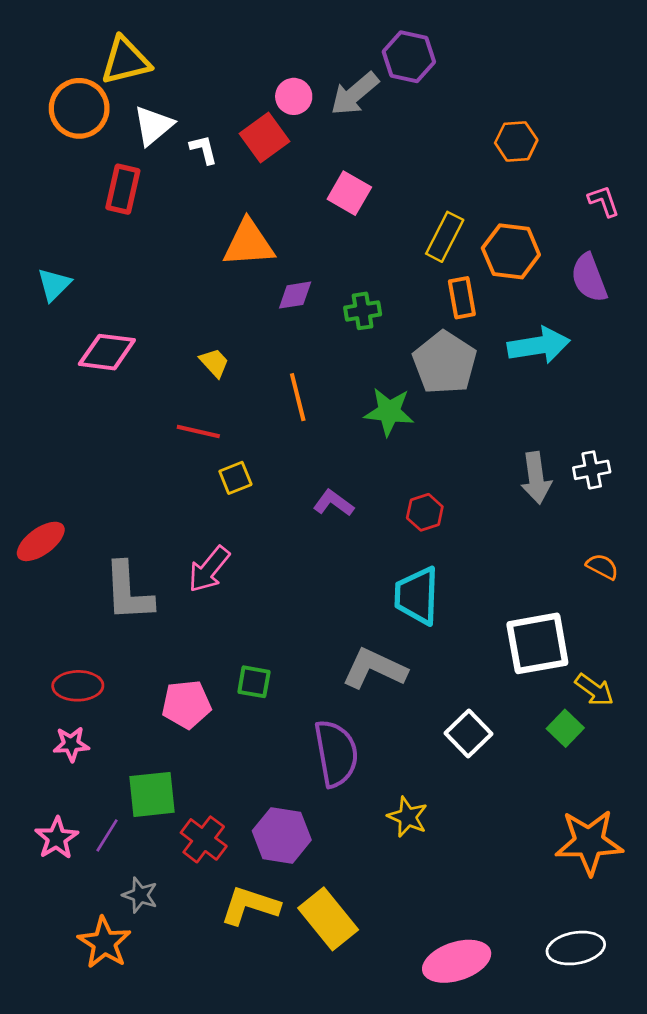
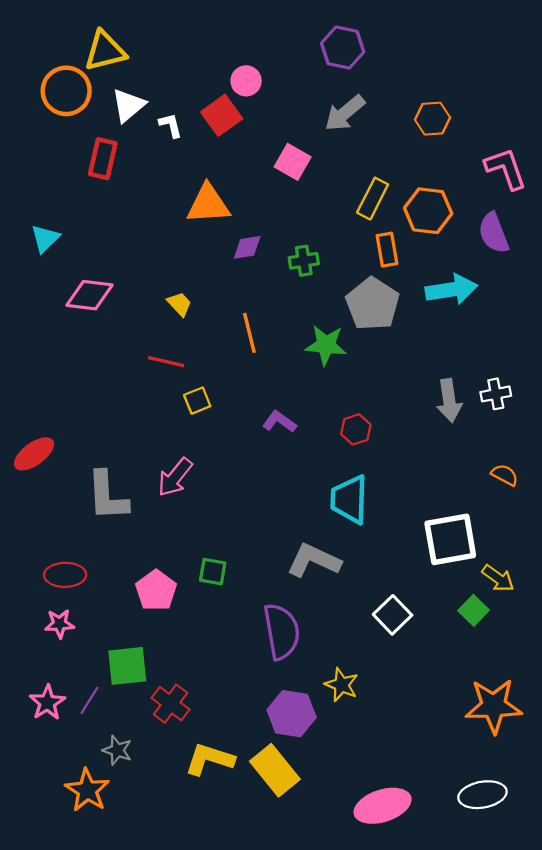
gray arrow: (355, 94) -> (345, 113), moved
pink L-shape: (604, 201) -> (506, 169), size x1.6
pink pentagon: (186, 704) -> (156, 590), turned -30
purple hexagon: (282, 835) -> (292, 714), moved

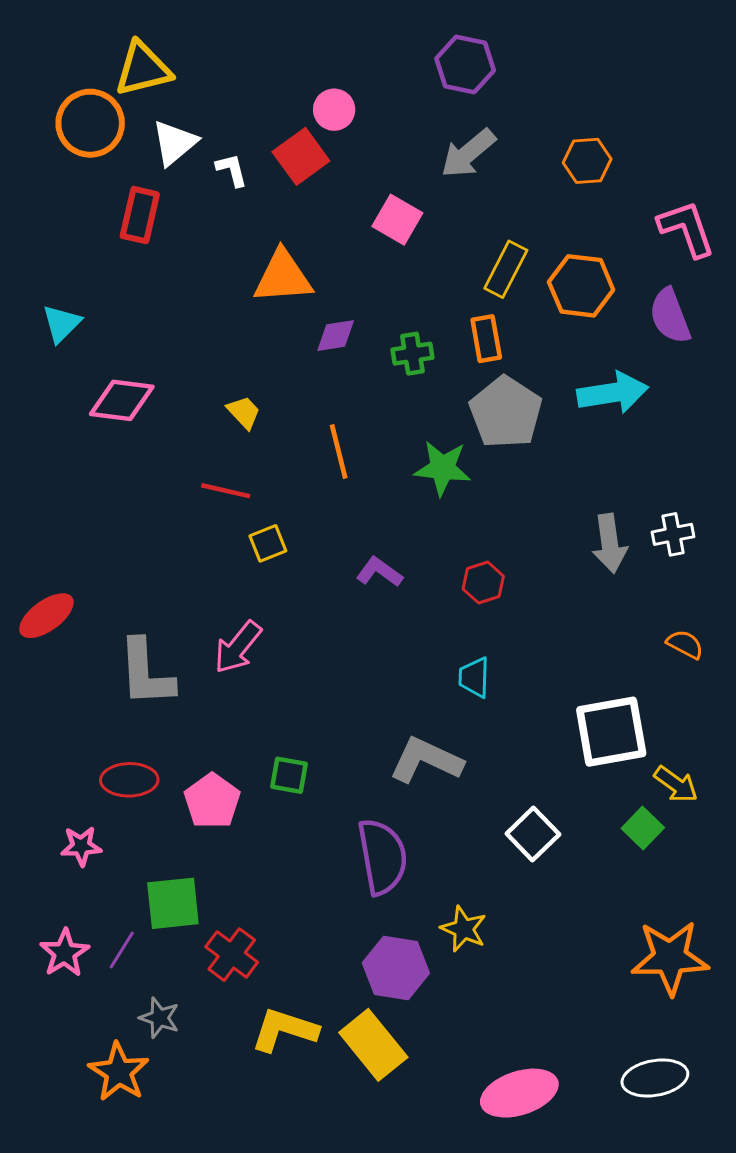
orange rectangle: (387, 250) -> (486, 339), moved
cyan trapezoid: (349, 499) -> (474, 677), size x0.6
red ellipse: (65, 575) -> (129, 780), moved

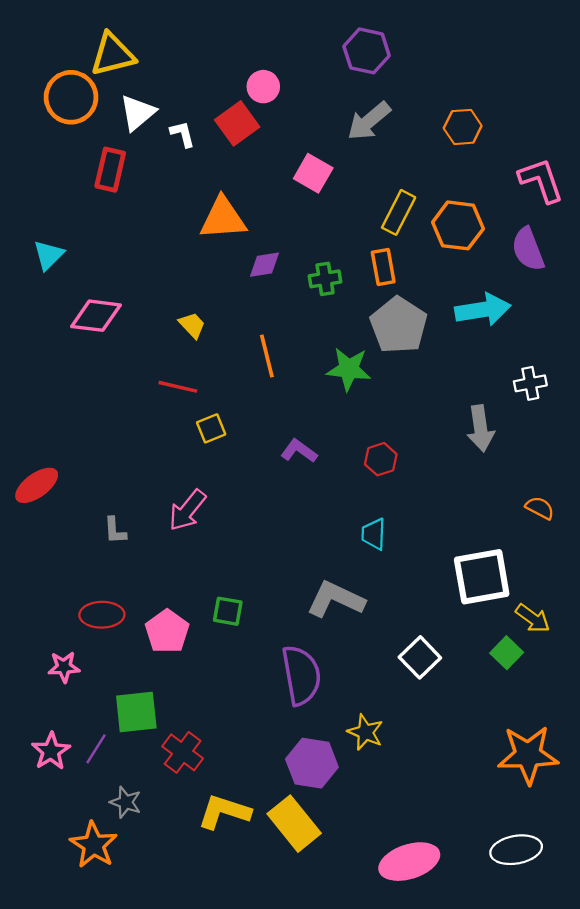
white cross: (673, 534) -> (530, 383), moved
gray L-shape: (146, 673) -> (115, 530), size x0.5

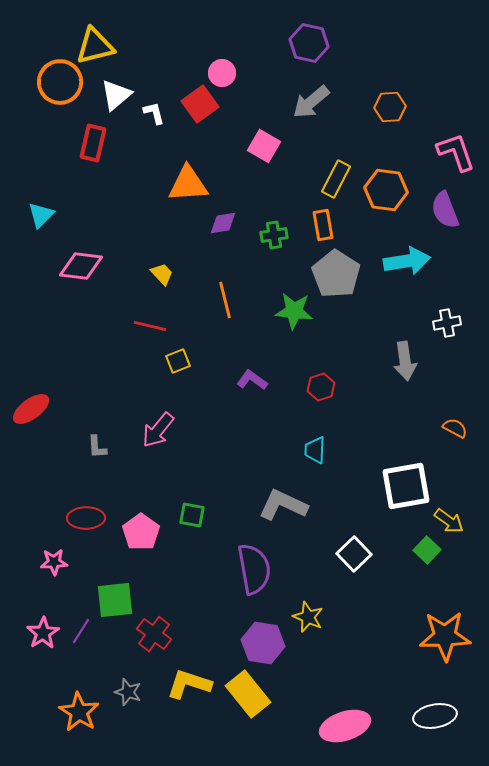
gray star: (126, 802) -> (128, 692), moved

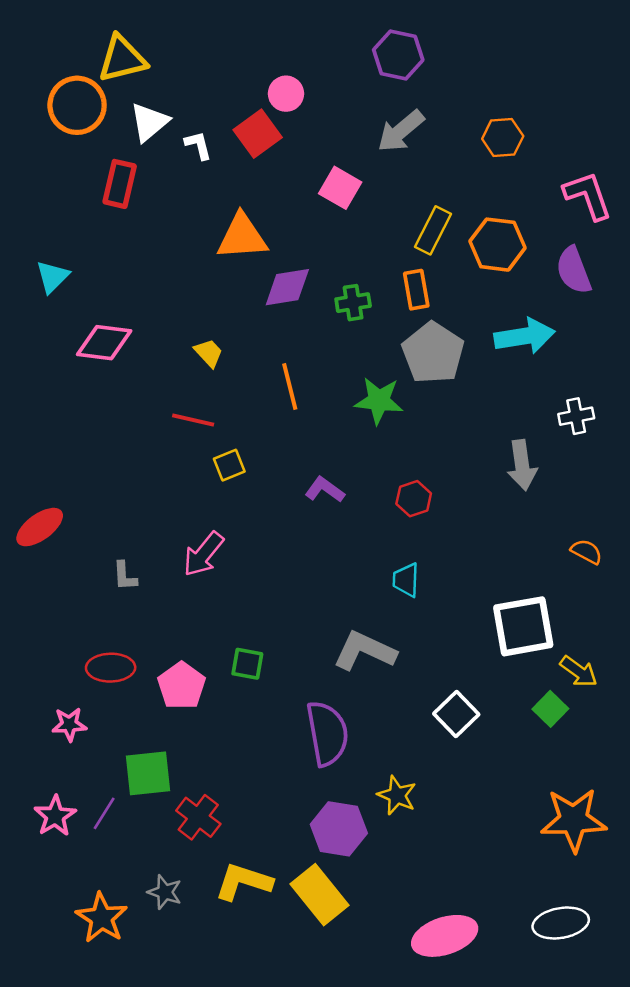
purple diamond: (223, 223) -> (287, 287), size x1.4

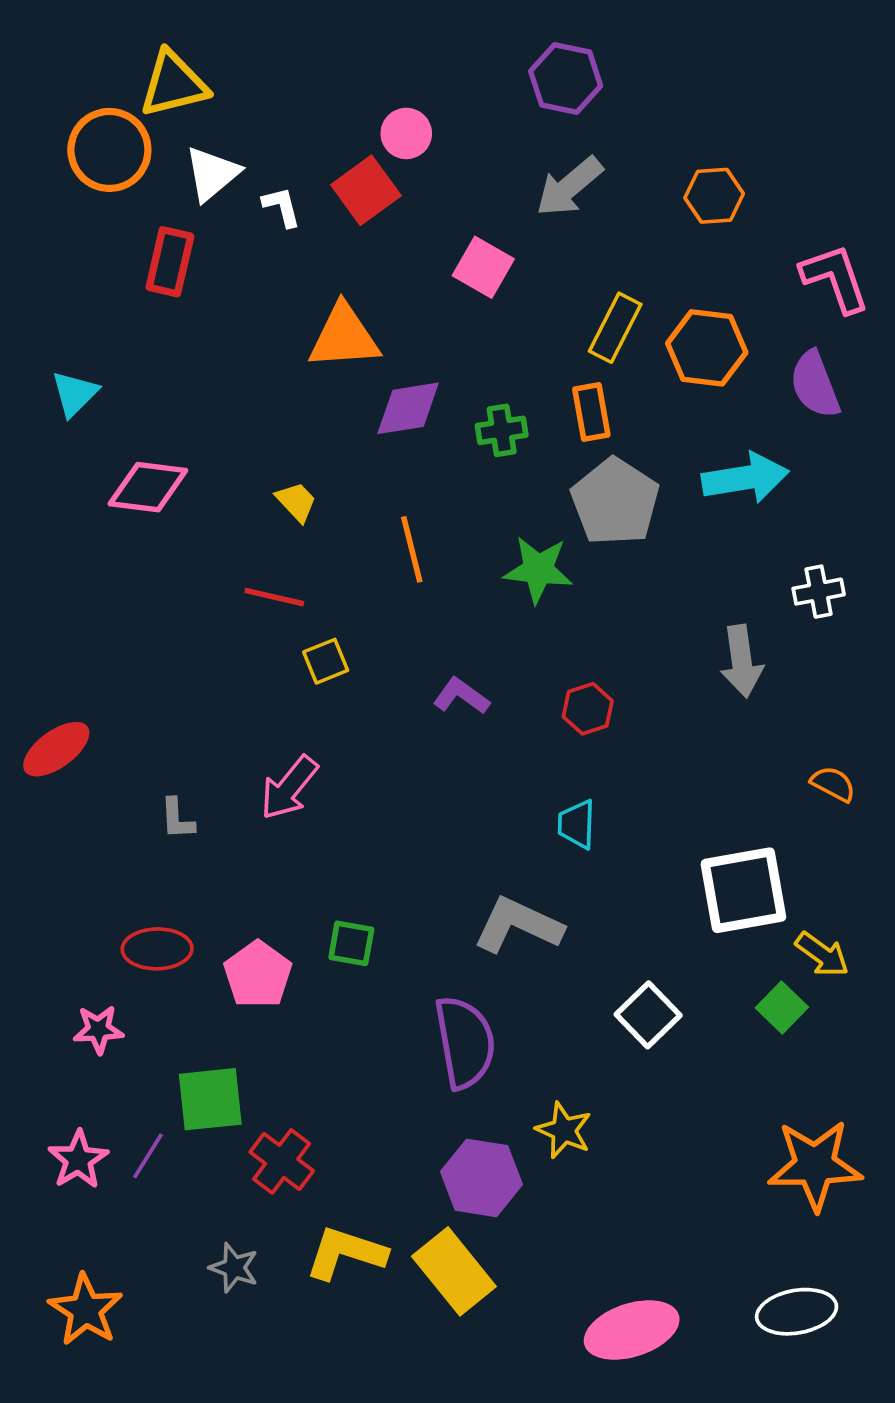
orange star: (102, 918) -> (86, 1310), moved

